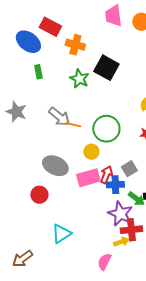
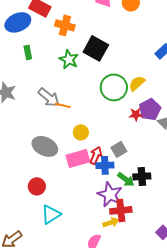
blue ellipse: (28, 42) -> (18, 22), turned -60
green circle: (106, 129) -> (114, 87), moved
red circle: (39, 195) -> (37, 186), moved

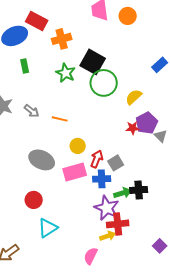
orange cross: (65, 25) -> (62, 39), turned -30
green circle: (114, 87) -> (104, 83), moved
gray arrow: (49, 97) -> (32, 111), moved, size x0.7
red arrow: (96, 155) -> (97, 159), moved
green arrow: (126, 179) -> (123, 193), turned -54

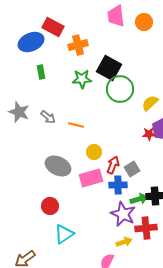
green star: (66, 73) -> (82, 79), turned -30
red cross: (118, 224) -> (146, 228), moved

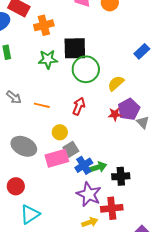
black square: (109, 68) -> (75, 48), turned -30
red arrow: (113, 165) -> (79, 106), moved
gray square: (132, 169) -> (71, 149), moved
blue cross: (118, 185) -> (84, 165), turned -30
green arrow: (139, 199) -> (98, 167), moved

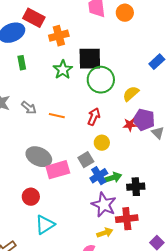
green star: (48, 59) -> (63, 70), turned -30
purple pentagon: (129, 109) -> (144, 120), turned -30
yellow circle: (60, 132) -> (102, 143), moved
pink rectangle: (57, 158) -> (58, 170), moved

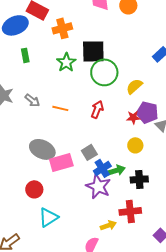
yellow circle: (102, 143) -> (135, 145), moved
purple star: (104, 205) -> (98, 186), moved

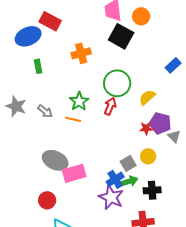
orange cross: (62, 28) -> (81, 53), moved
black square: (93, 51) -> (121, 36), moved, turned 30
green star: (66, 62) -> (79, 101), moved
red arrow: (97, 109) -> (110, 106), moved
gray square: (89, 152) -> (128, 163), moved

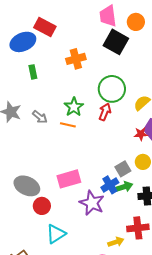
gray ellipse: (55, 160) -> (27, 186), moved
purple star: (111, 197) -> (92, 203), moved

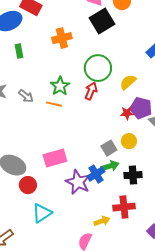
black square: (116, 42) -> (102, 21), turned 30
blue cross: (110, 185) -> (96, 174), moved

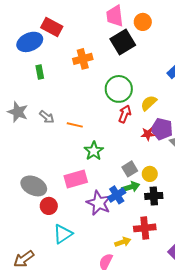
green star: (60, 86) -> (94, 151), moved
red arrow: (91, 91) -> (125, 114), moved
yellow circle: (129, 141) -> (150, 174), moved

